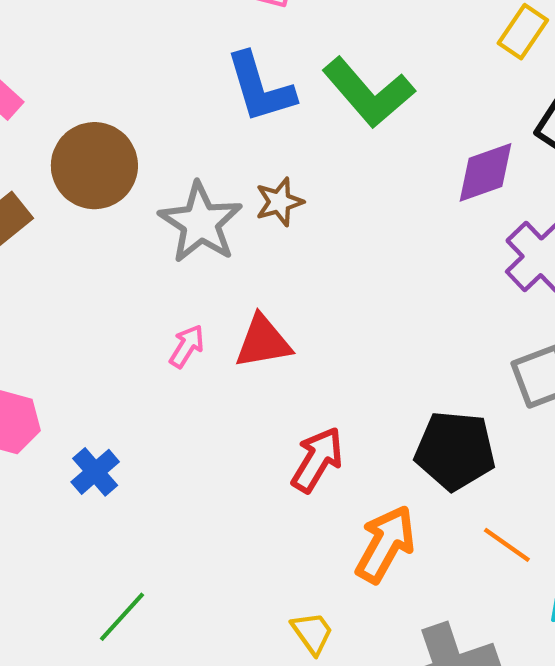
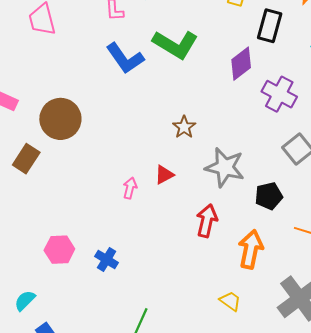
brown star: (279, 202) -> (184, 127), moved
gray star: (201, 223) -> (225, 167), moved
red triangle: (263, 342) -> (164, 175), size x0.7
black pentagon: (455, 451) -> (269, 196), size x0.7

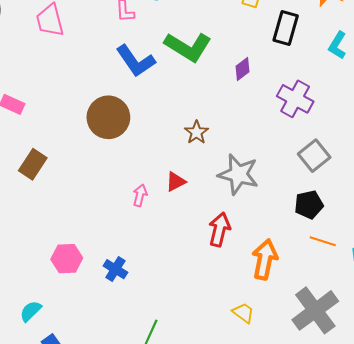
purple diamond: (241, 64) -> (243, 69), moved, size x0.7
brown circle: (60, 119) -> (108, 117), moved
black pentagon: (269, 196) -> (309, 205), moved

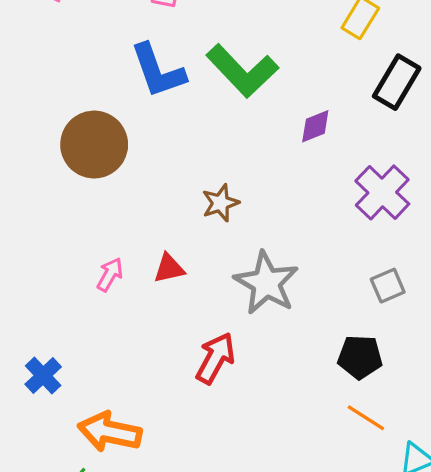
gray square: (314, 156) -> (388, 286), size x0.7
orange arrow: (265, 259) -> (110, 432), moved, turned -105

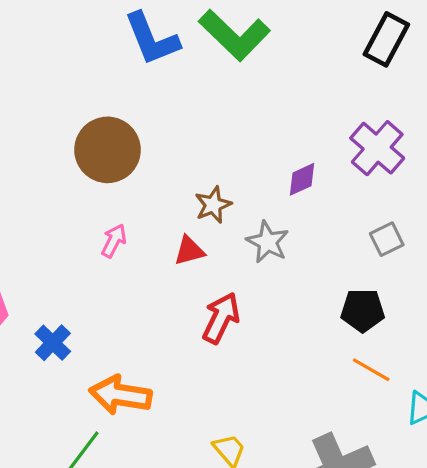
purple diamond: (315, 126) -> (302, 179), moved
brown circle: (94, 145) -> (108, 150), moved
brown star: (220, 203) -> (213, 205), moved
red triangle: (169, 268) -> (189, 251), moved
gray star: (266, 283) -> (268, 242), size x0.7

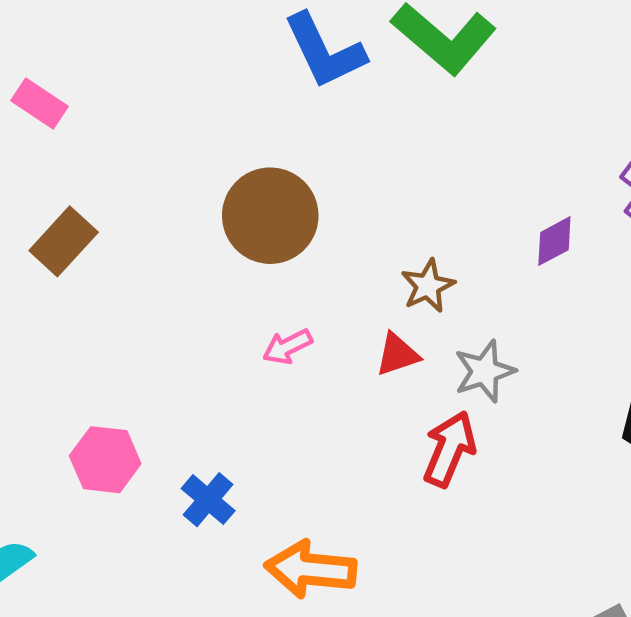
pink arrow: (114, 241) -> (287, 347), turned -140
gray star: (268, 242) -> (485, 371), moved, turned 30

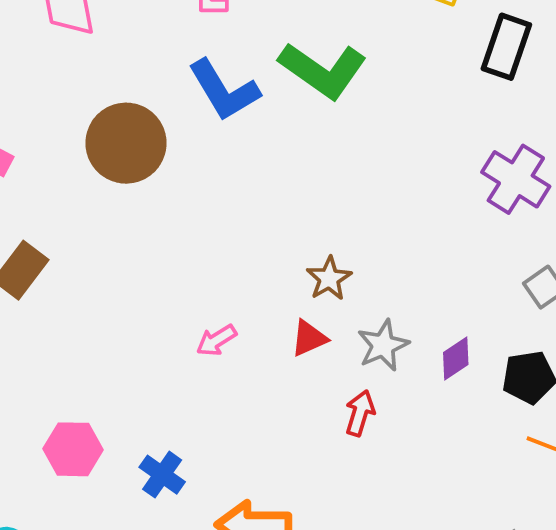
brown circle: (270, 216) -> (126, 143), moved
purple diamond: (554, 241) -> (456, 358), moved
red arrow: (449, 449) -> (360, 413), size x0.7

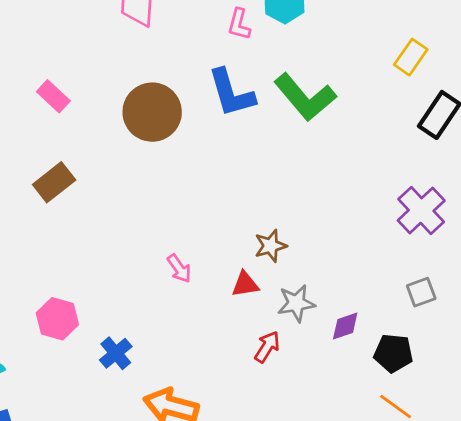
pink arrow: (216, 340) -> (179, 268), turned -108

